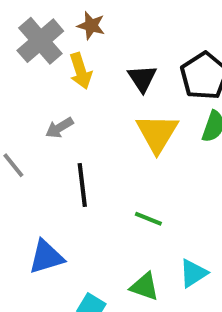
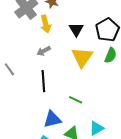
gray arrow: (59, 128) -> (44, 51), moved
blue triangle: (46, 257) -> (52, 119), moved

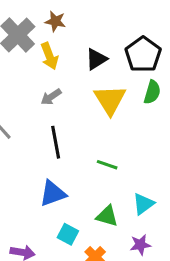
black triangle: (76, 29) -> (96, 59), turned 35
blue triangle: (52, 119) -> (53, 193), moved

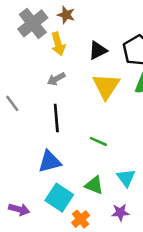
cyan triangle: (143, 204) -> (126, 178), turned -36
cyan square: (68, 234) -> (59, 198), size x1.5

